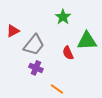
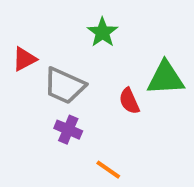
green star: (63, 17) -> (103, 32), moved
gray trapezoid: (34, 45) -> (64, 86), turned 75

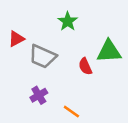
purple cross: (68, 130) -> (39, 95), moved, turned 36

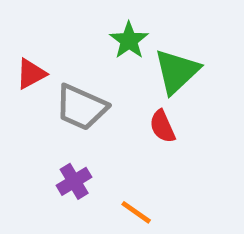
green triangle: (109, 51) -> (177, 71), moved, turned -40

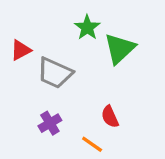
red semicircle: (162, 126) -> (110, 117), moved

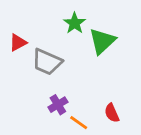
red semicircle: (110, 117) -> (112, 113), moved
purple cross: (50, 123) -> (58, 105), moved

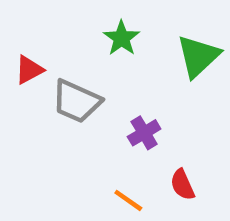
green triangle: (102, 41) -> (198, 56), moved
purple cross: (58, 105) -> (144, 133), moved

